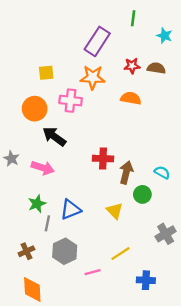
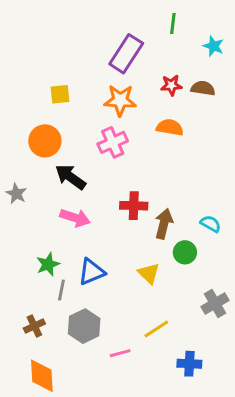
pink cross: (71, 101) -> (113, 142), moved, turned -30
gray star: (11, 159) -> (16, 194), moved
pink arrow: (43, 168) -> (75, 218), moved

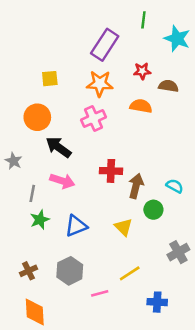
cyan star: (214, 46) -> (177, 39), size x1.5
brown semicircle: (203, 88) -> (168, 86), moved
gray line: (61, 290) -> (32, 193), moved

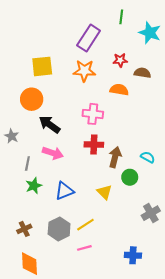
yellow square: (50, 79) -> (42, 66), size x1.5
pink cross: (93, 118) -> (93, 114), moved, turned 30
yellow line: (130, 273) -> (85, 225), moved

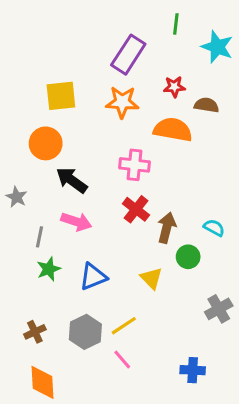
orange semicircle: (119, 90) -> (173, 130), size x1.4
red cross: (94, 145) -> (136, 209), turned 36
pink line: (84, 248) -> (122, 359), turned 64

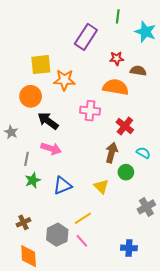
orange star: (122, 102) -> (64, 80), moved
red cross: (136, 209) -> (125, 126), moved
gray hexagon: (85, 332) -> (57, 235), moved

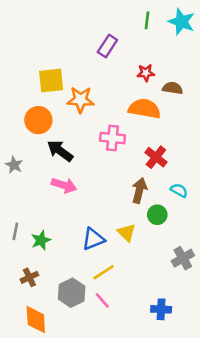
cyan star: (145, 32) -> (182, 22), moved
purple rectangle: (86, 37) -> (107, 46), size x0.7
gray line: (26, 159) -> (15, 231), moved
green star: (33, 180) -> (41, 240), moved
blue triangle: (62, 185) -> (93, 239), moved

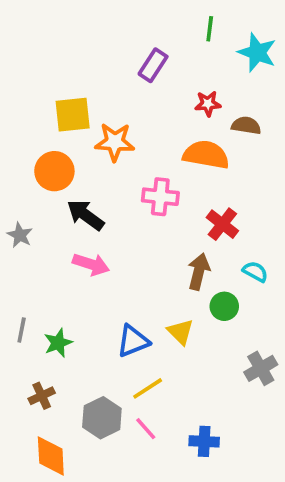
cyan star: (182, 22) -> (257, 52), moved
blue cross: (161, 309) -> (204, 441), moved

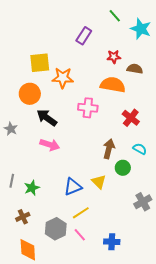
green line: (210, 29) -> (115, 16), turned -48
red cross: (222, 224) -> (131, 118), moved

